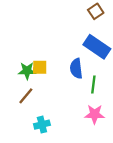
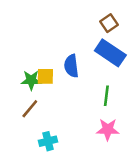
brown square: (96, 11) -> (109, 23), moved
blue semicircle: (76, 69) -> (71, 66), moved

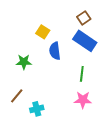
yellow square: (45, 76) -> (43, 32), moved, turned 32
brown line: (30, 109) -> (17, 96), moved

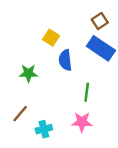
green line: (82, 74) -> (87, 92), moved
pink star: (83, 100) -> (82, 122), moved

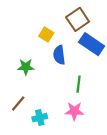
brown square: (100, 21) -> (78, 19), moved, size x1.5

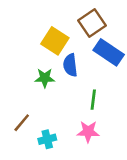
yellow square: (46, 34) -> (55, 41), size x1.5
green star: (26, 67) -> (45, 78), moved

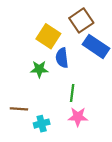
green line: (93, 100) -> (72, 93), moved
brown line: (22, 123) -> (19, 109), turned 54

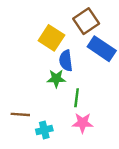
green star: (39, 69) -> (56, 79), moved

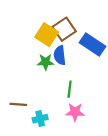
brown square: (86, 21) -> (64, 29), moved
green star: (56, 79) -> (46, 62), moved

